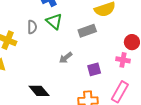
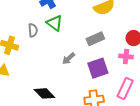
gray rectangle: (87, 31) -> (95, 39), moved
purple square: (94, 69) -> (98, 68), size x1.5

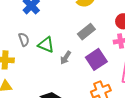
green triangle: (55, 23) -> (46, 45), moved

